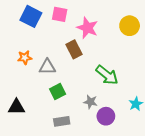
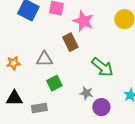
orange star: (25, 58) -> (13, 63), moved
gray rectangle: (62, 121) -> (39, 108), moved

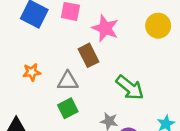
gray triangle: (44, 59) -> (68, 81), moved
orange star: (13, 63) -> (32, 72), moved

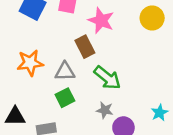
orange star: (32, 72) -> (30, 63), size x1.5
green arrow: (130, 88) -> (107, 78), moved

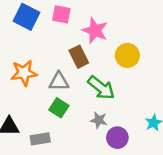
yellow circle: (152, 18) -> (127, 55), moved
green square: (65, 98) -> (59, 108), turned -30

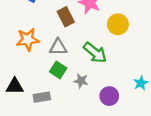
brown rectangle: (79, 57) -> (66, 17), moved
gray star: (99, 120) -> (81, 81), moved

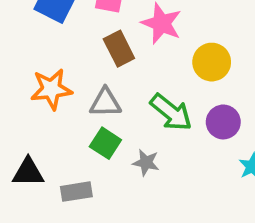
purple circle: (109, 96) -> (223, 122), moved

